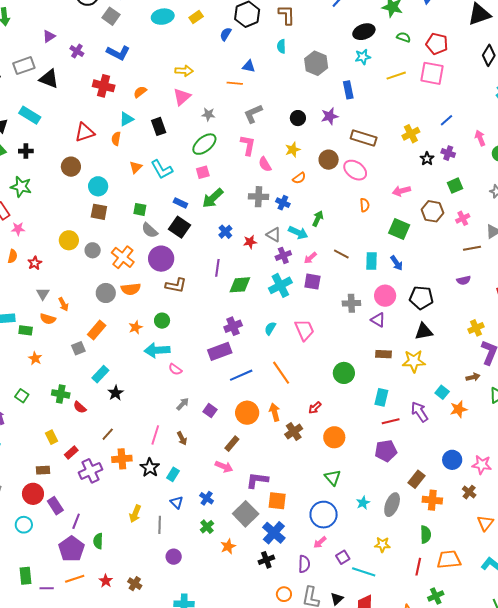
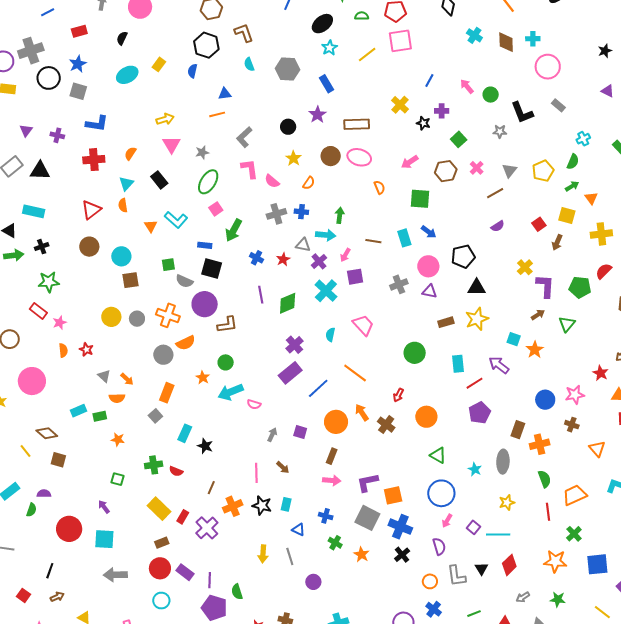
black triangle: (424, 331) -> (477, 288), turned 30
yellow rectangle: (52, 437) -> (159, 509), size x1.6

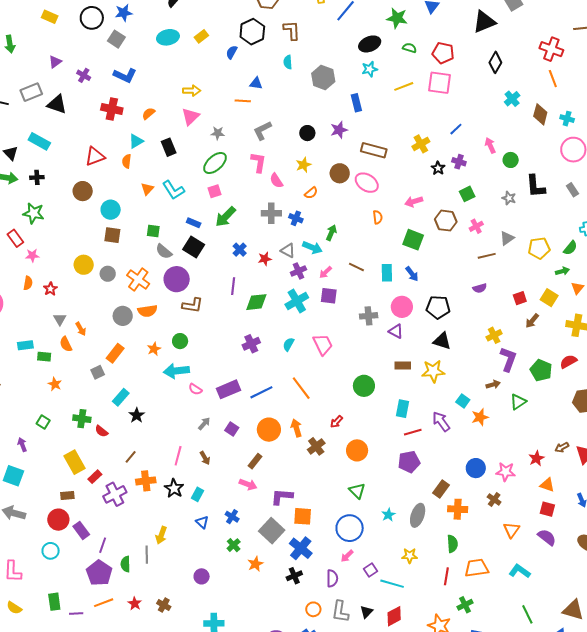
purple rectangle: (290, 373) -> (229, 389), moved
orange semicircle: (117, 398) -> (66, 344), turned 49
gray line: (290, 556) -> (147, 555), moved

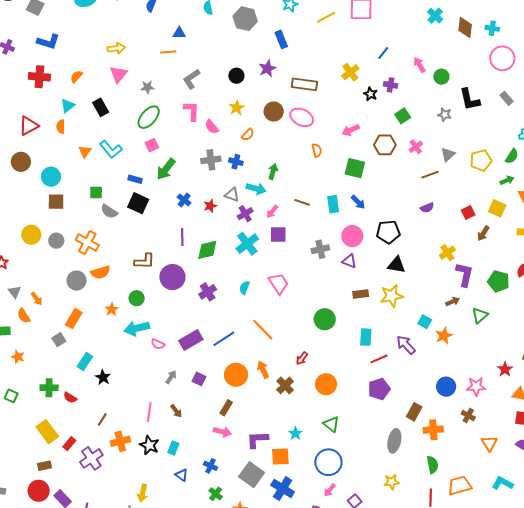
purple circle: (177, 279) -> (172, 277), moved
cyan star: (388, 515) -> (295, 433), moved

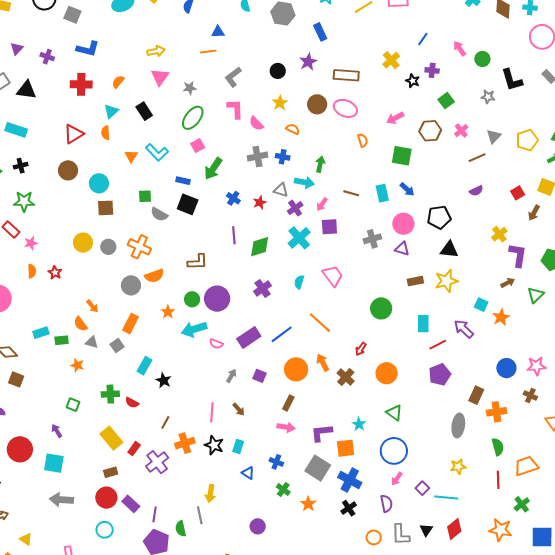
orange semicircle: (248, 135) -> (293, 129), turned -104
purple circle: (172, 277) -> (217, 299), moved
gray triangle: (15, 292) -> (92, 342), moved, turned -32

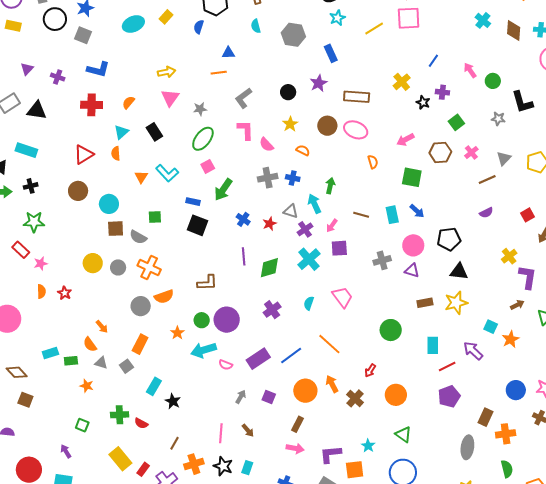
cyan arrow: (304, 182) -> (314, 204), turned -126
gray semicircle: (159, 214) -> (138, 237), moved

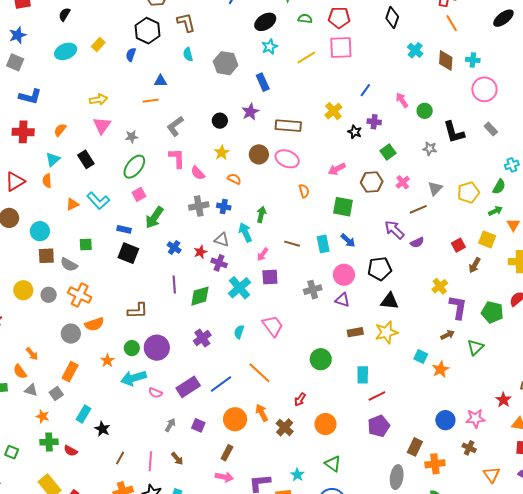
orange triangle: (141, 177) -> (72, 204), turned 32
purple cross: (305, 229) -> (219, 263), moved, turned -35
purple arrow: (473, 351) -> (394, 230), moved
orange star: (87, 386) -> (43, 416), moved
brown line: (175, 443) -> (120, 458), moved

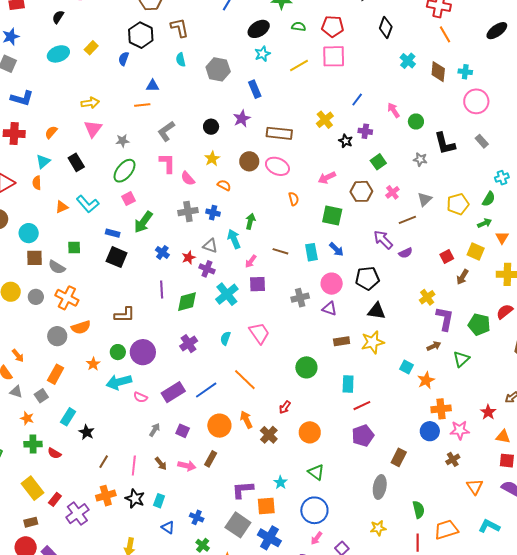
brown cross: (469, 448) -> (453, 459), turned 32
orange cross: (435, 464) -> (441, 409), moved
pink arrow: (224, 477) -> (187, 466), moved

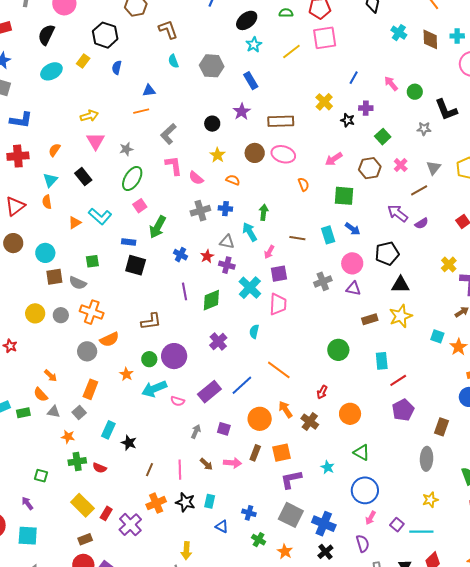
black semicircle: (58, 17) -> (46, 35), size x1.5
black hexagon: (141, 35) -> (105, 35), moved
pink trapezoid: (259, 333) -> (278, 304), moved, turned 45
orange square: (266, 506) -> (282, 453), moved

